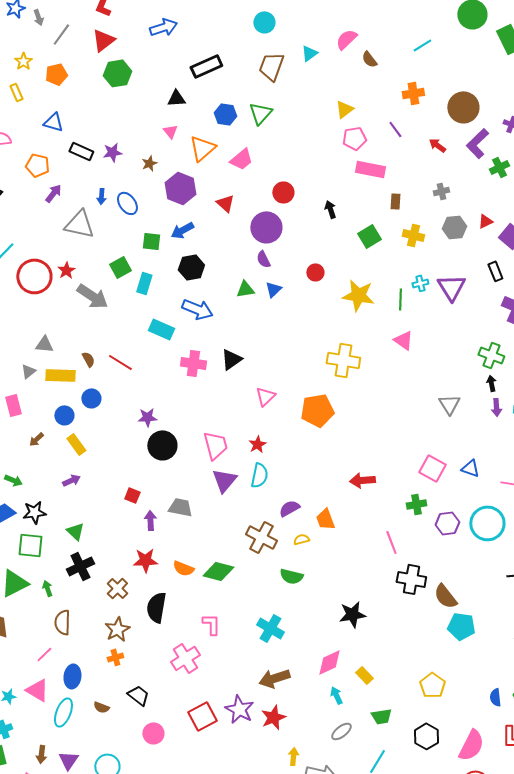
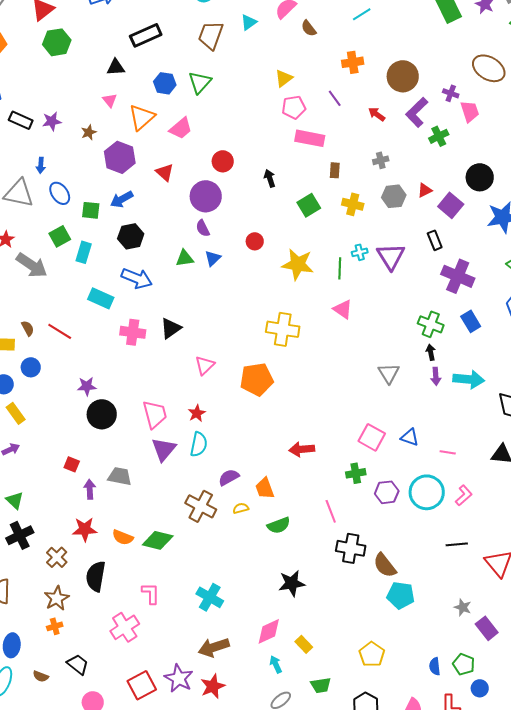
blue ellipse: (127, 203) -> (60, 193), moved
green semicircle: (291, 576) -> (279, 525), moved, turned -35

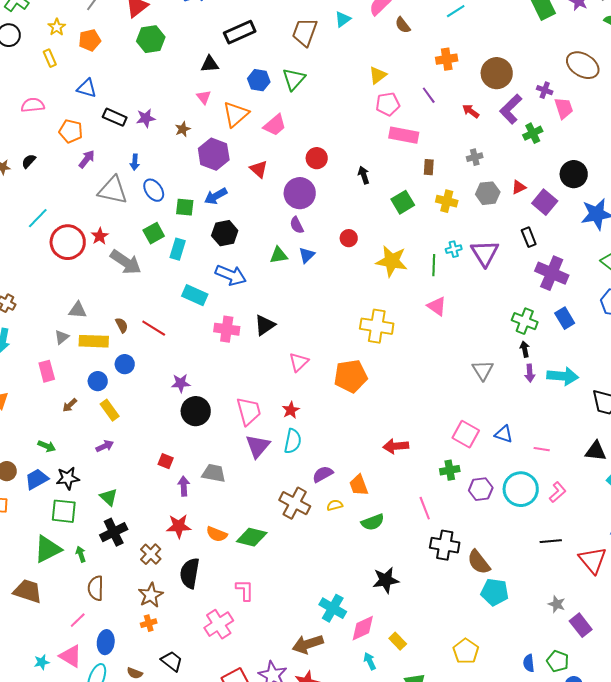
cyan cross: (210, 597) -> (333, 608), moved

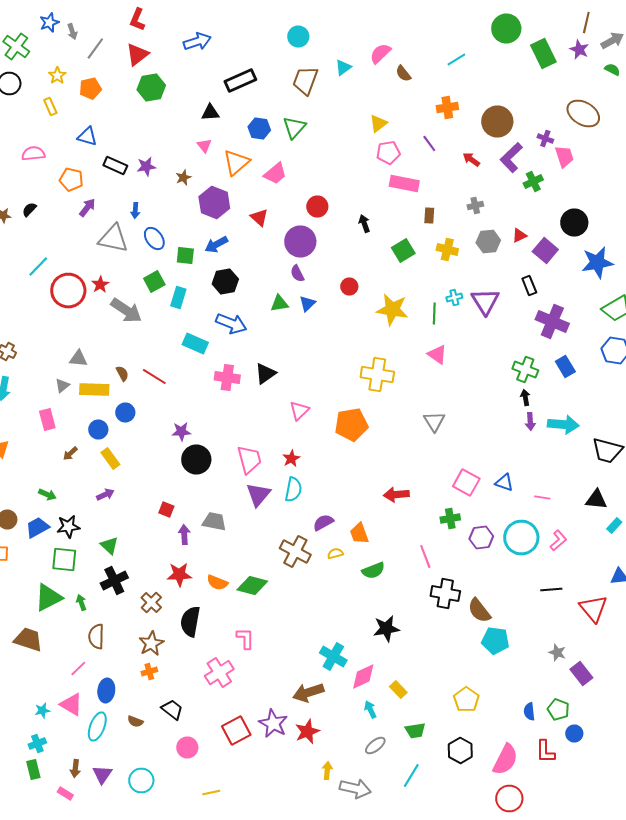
gray triangle: (483, 370) -> (434, 422), moved

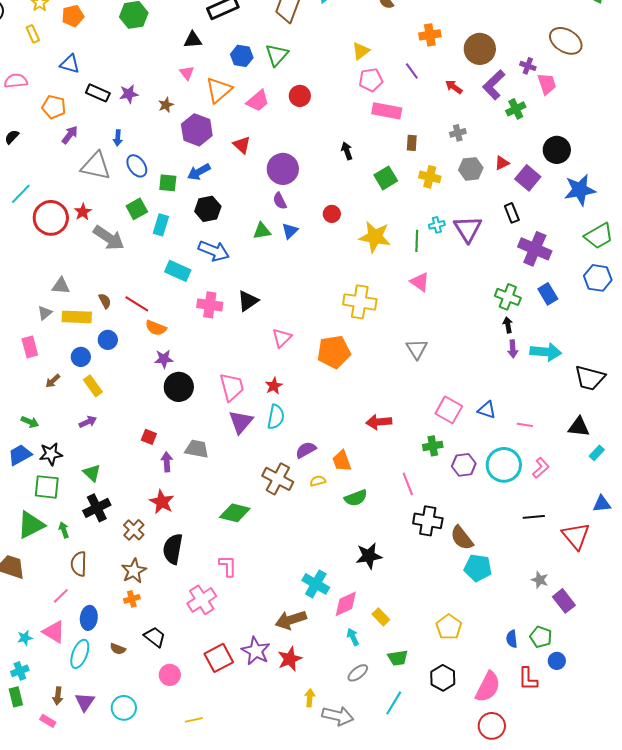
red circle: (317, 206) -> (300, 96), moved
red star: (179, 574) -> (162, 502), turned 30
orange semicircle: (217, 582) -> (156, 328), moved

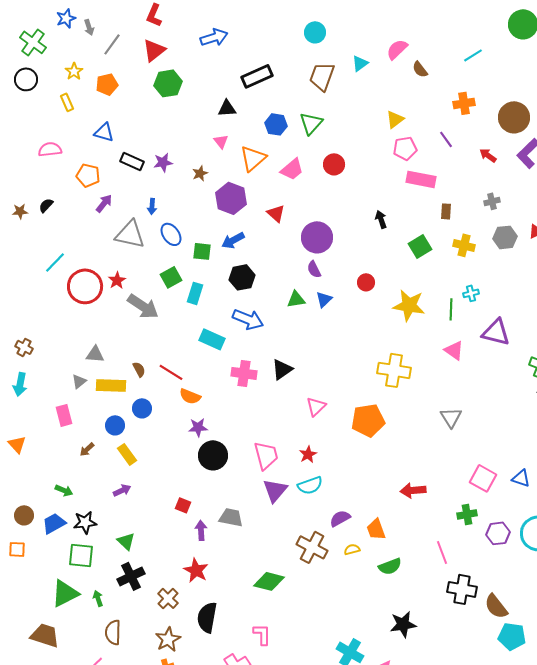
purple triangle: (468, 229) -> (496, 332), moved, turned -44
cyan semicircle: (276, 417) -> (310, 485), turned 60

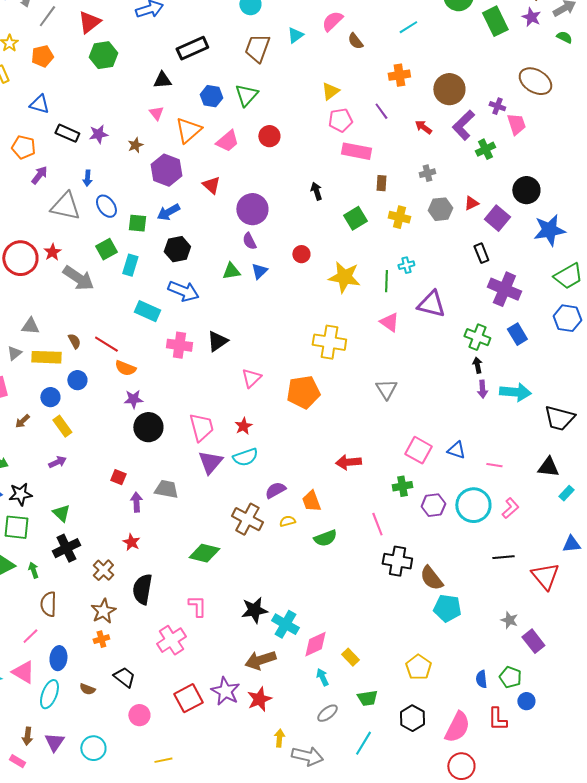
red star: (196, 570) -> (131, 542), size x0.7
black star: (403, 624) -> (254, 610), moved

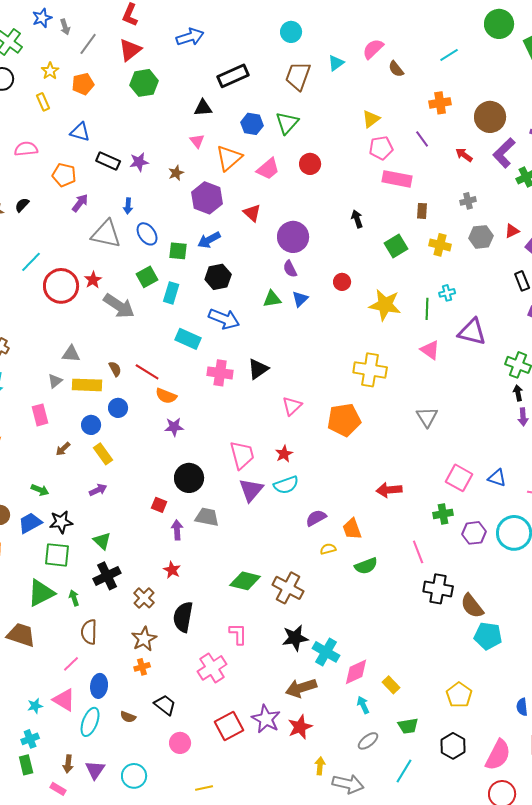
black circle: (148, 427) -> (189, 478), moved
brown cross: (247, 519) -> (288, 588), moved

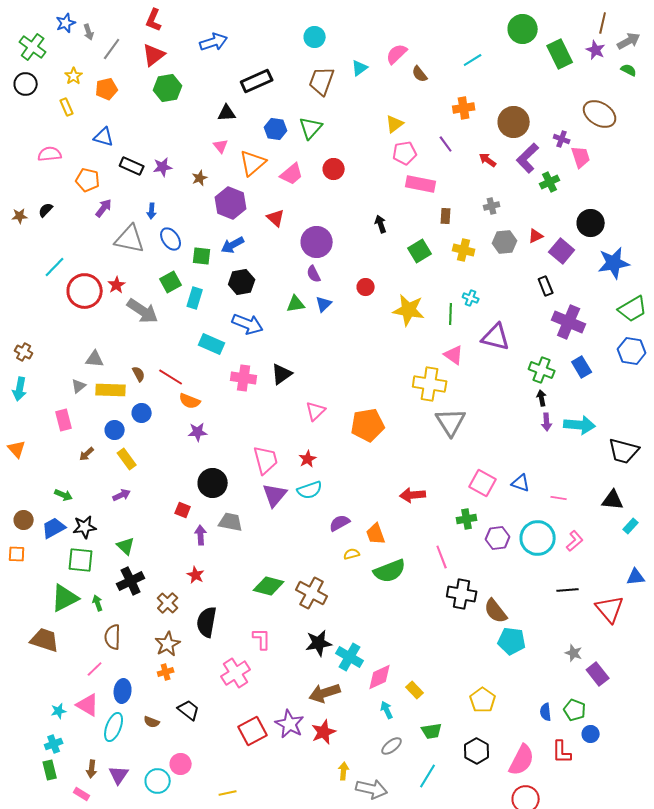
cyan cross: (447, 293) -> (471, 298), turned 35
yellow cross: (370, 370) -> (430, 384), moved
gray triangle: (427, 417) -> (451, 422), size x1.4
green semicircle: (366, 566) -> (390, 571), size x1.4
pink circle: (180, 743) -> (181, 764), moved

